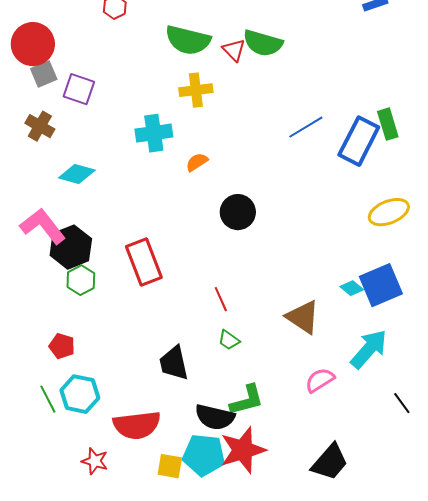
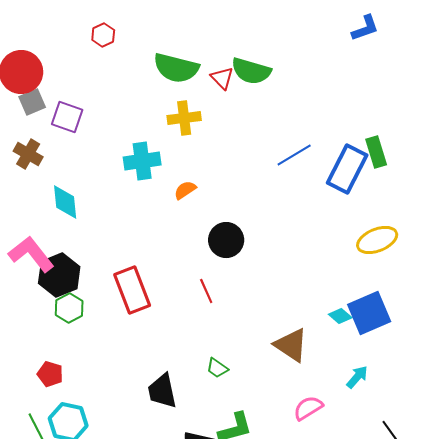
cyan diamond: (77, 174) -> (65, 202), turned 69
red line: (221, 299) -> (206, 291), moved
cyan arrow: (369, 349) -> (357, 377), size x0.6

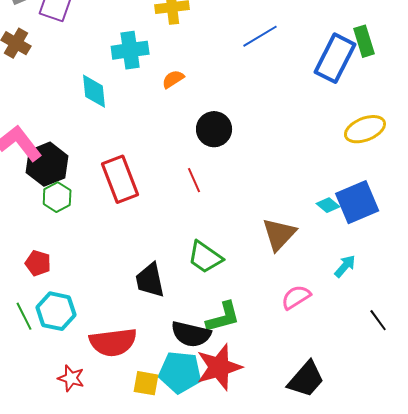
blue line: (294, 155) -> (260, 36), moved
cyan diamond: (65, 202) -> (94, 91), moved
brown triangle: (291, 345) -> (279, 234), turned 39
green trapezoid: (217, 368) -> (205, 257), size x1.6

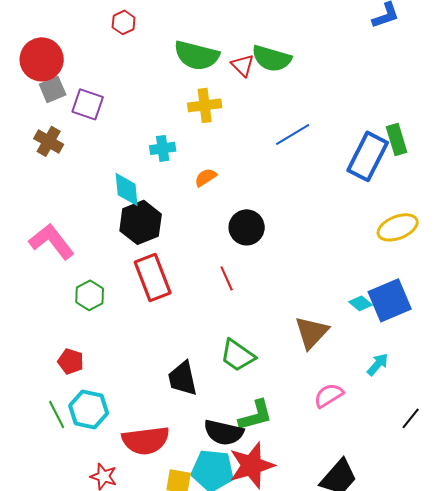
cyan cross: (130, 50) -> (163, 148), size x0.7
black hexagon: (47, 164) -> (141, 222), moved
black line: (378, 320) -> (411, 418), turned 75

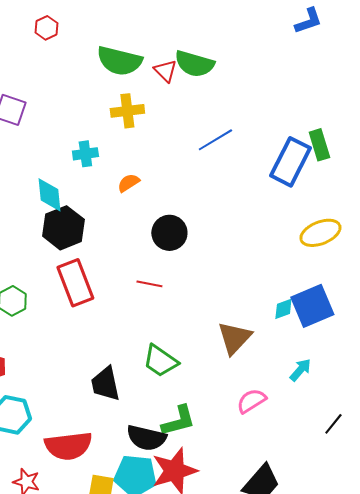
red line: (227, 278) -> (149, 284), turned -55
cyan diamond: (361, 303) -> (283, 309), turned -60

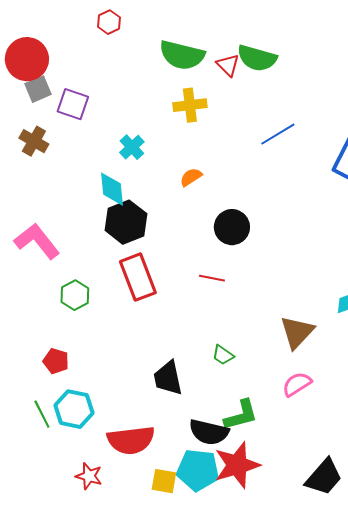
cyan cross: (85, 154) -> (132, 147), moved, turned -35
green trapezoid: (160, 361) -> (223, 355), size x0.6
pink semicircle: (251, 401) -> (297, 384), moved

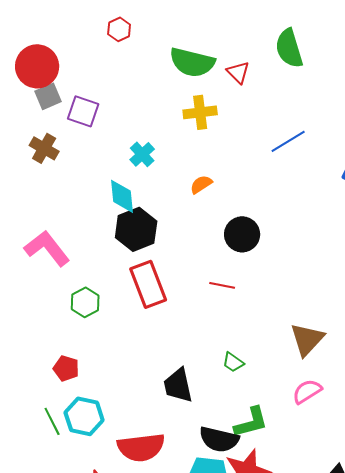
green semicircle: (257, 58) -> (289, 48), moved, turned 57

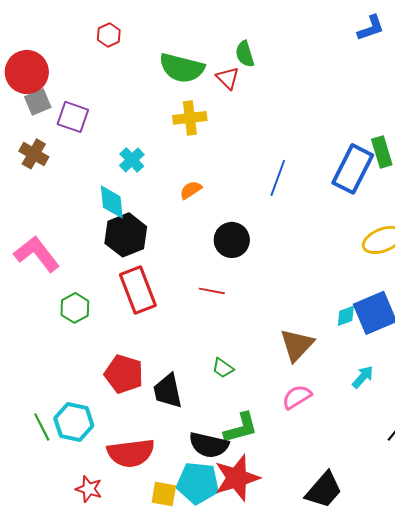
green semicircle: (289, 48) -> (245, 54), moved, size x0.7
blue line: (288, 141) -> (278, 178), moved, turned -39
red pentagon: (66, 368) -> (124, 374), moved, size x1.5

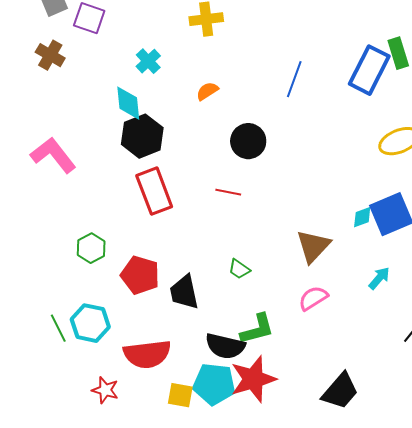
green hexagon: (75, 308) -> (91, 248), moved

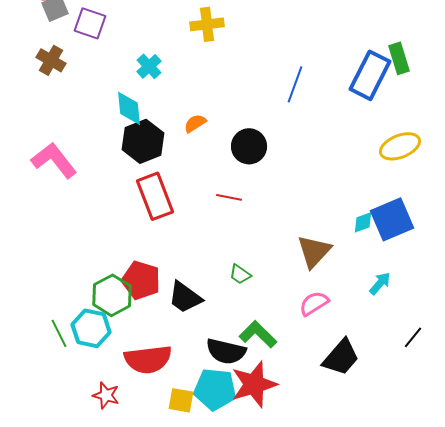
orange semicircle: (207, 91) -> (195, 123), moved
green hexagon: (91, 248) -> (112, 295), moved, size x1.4
black trapezoid: (184, 292) -> (185, 297), turned -42
green L-shape: (257, 329) -> (258, 334), turned -120
black trapezoid: (340, 391) -> (341, 357), moved

